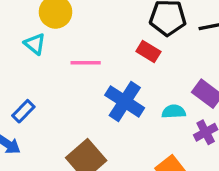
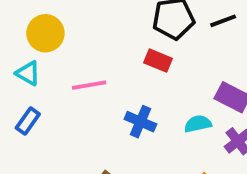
blue cross: (125, 102) -> (140, 122), size x0.7
blue rectangle: (23, 111) -> (28, 121), moved

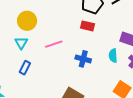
cyan triangle: (28, 73) -> (21, 43), turned 40
cyan semicircle: (198, 124) -> (113, 56), turned -72

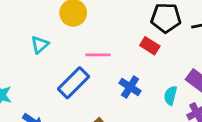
cyan triangle: (21, 43) -> (40, 45), moved
blue rectangle: (25, 68) -> (74, 83), moved, size x1.6

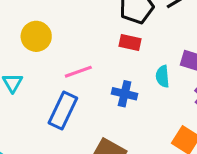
cyan semicircle: (170, 95) -> (163, 76), moved

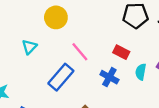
red rectangle: (130, 43) -> (121, 52), moved
pink line: (78, 72) -> (80, 52), turned 54

